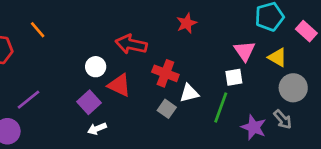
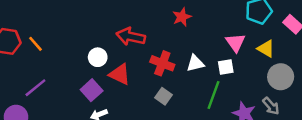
orange line: (38, 30) -> (35, 44), moved
white triangle: (189, 93) -> (195, 63), moved

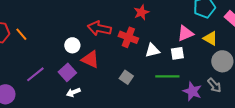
pink triangle: (235, 43) -> (185, 33), turned 42
red cross: (162, 63) -> (128, 37), moved
purple line: (35, 88) -> (35, 74), moved
green line: (214, 95) -> (167, 76), turned 70

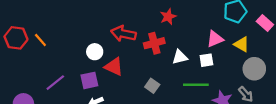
red cross: (128, 37) -> (154, 43), turned -36
purple square: (67, 72) -> (89, 80), turned 30

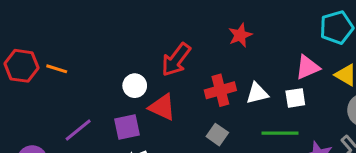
red arrow: (123, 34) -> (176, 60), turned -65
orange line: (40, 40) -> (57, 69), turned -32
red cross: (154, 43) -> (220, 90), moved

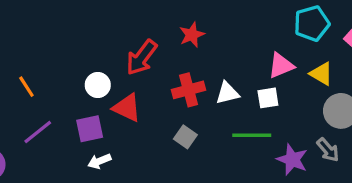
red star: (240, 35) -> (192, 35), moved
orange line: (57, 69) -> (26, 87), moved, turned 40

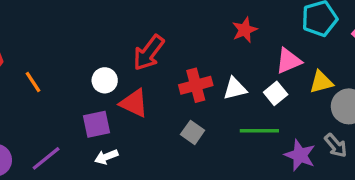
red star: (192, 35) -> (245, 30), moved
yellow triangle: (321, 74) -> (321, 82), moved, turned -45
white square: (268, 98) -> (276, 93), turned -30
purple line: (38, 132) -> (46, 158), moved

